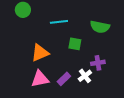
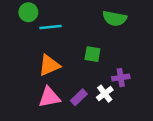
cyan line: (59, 22) -> (51, 27), moved
green semicircle: (100, 27) -> (115, 18), moved

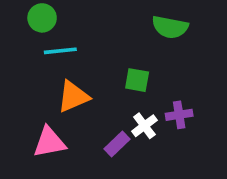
cyan line: (51, 27) -> (60, 51), moved
white cross: (105, 94) -> (144, 126), moved
pink triangle: (49, 97) -> (49, 142), moved

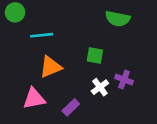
green circle: (42, 18) -> (15, 12), moved
purple cross: (179, 115) -> (124, 80), turned 30
purple rectangle: (117, 144) -> (71, 107), moved

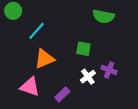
cyan line: (42, 35) -> (37, 31), turned -42
pink triangle: (34, 99) -> (30, 87), turned 30

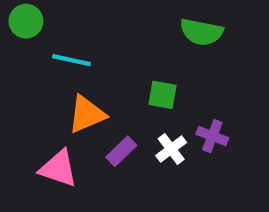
cyan line: (37, 31) -> (71, 60), turned 60
purple rectangle: (62, 94) -> (121, 151), moved

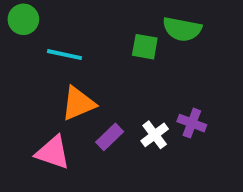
green square: (162, 95) -> (145, 47), moved

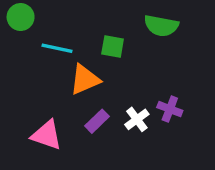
green square: (145, 47) -> (113, 47), moved
orange triangle: (78, 104) -> (85, 80), moved

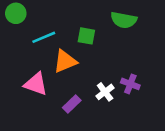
cyan line: (57, 48) -> (44, 37), turned -35
purple rectangle: (97, 121) -> (72, 104), moved
pink triangle: (47, 135) -> (36, 84), moved

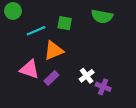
green square: (86, 36) -> (65, 23), moved
purple cross: (130, 84) -> (103, 87), moved
purple rectangle: (72, 104) -> (51, 78), moved

